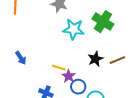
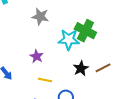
cyan star: (74, 29) -> (69, 40), moved
purple star: (69, 76) -> (37, 56), moved

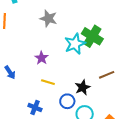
cyan star: (69, 40) -> (75, 44), turned -30
black star: (81, 68) -> (83, 87), moved

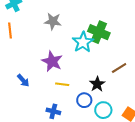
purple star: (41, 58) -> (52, 61), size x1.5

